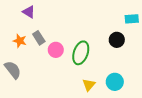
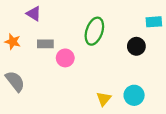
gray rectangle: (39, 38) -> (45, 44), turned -56
orange star: (20, 41) -> (13, 42), moved
green ellipse: (81, 53) -> (94, 31), moved

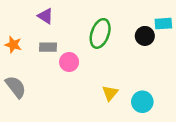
purple triangle: (34, 14) -> (45, 16), moved
black circle: (136, 46) -> (145, 36), moved
yellow triangle: (104, 99) -> (110, 93), moved

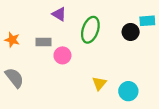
purple triangle: (45, 16) -> (59, 14), moved

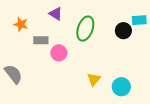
orange star: (12, 40) -> (21, 24), moved

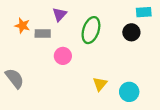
purple triangle: (56, 14) -> (60, 14), turned 40
cyan rectangle: (139, 20) -> (144, 12), moved
gray rectangle: (41, 40) -> (43, 33), moved

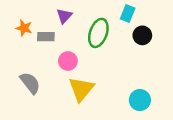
cyan rectangle: (144, 12) -> (128, 13), moved, turned -64
gray semicircle: (15, 78) -> (30, 83), moved
yellow triangle: (100, 84) -> (81, 89), moved, size x1.6

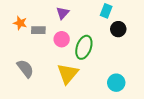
purple triangle: (64, 16) -> (63, 13), moved
green ellipse: (98, 33) -> (84, 47), moved
pink circle: (68, 61) -> (62, 39), moved

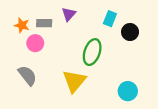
cyan rectangle: (106, 11) -> (110, 19), moved
gray rectangle: (38, 30) -> (44, 23), moved
pink circle: (62, 39) -> (35, 43), moved

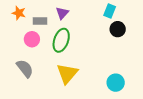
cyan rectangle: (110, 19) -> (110, 11), moved
orange star: (22, 25) -> (19, 13), moved
green ellipse: (92, 52) -> (61, 40), moved

